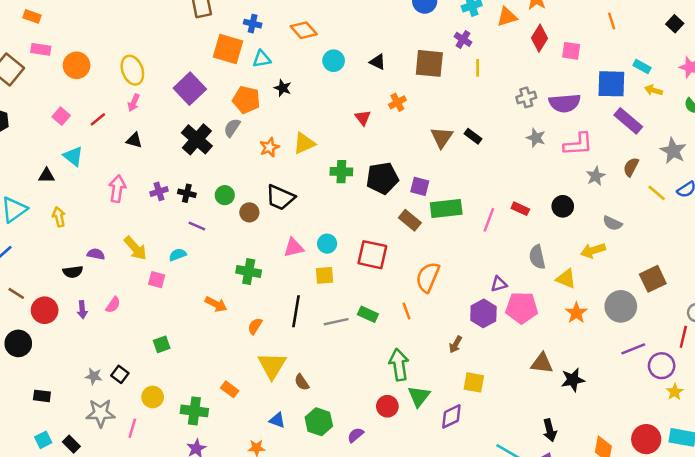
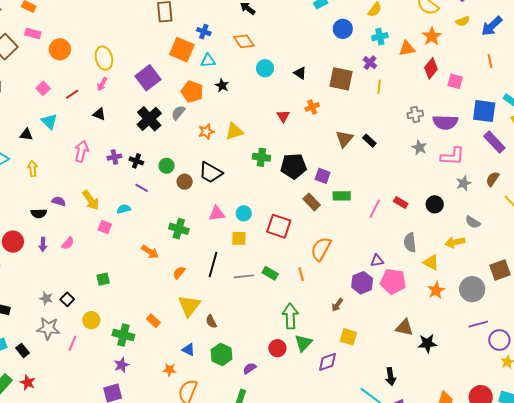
green rectangle: (446, 208) -> (342, 196), size x0.7
black arrow: (550, 430) -> (391, 377), moved

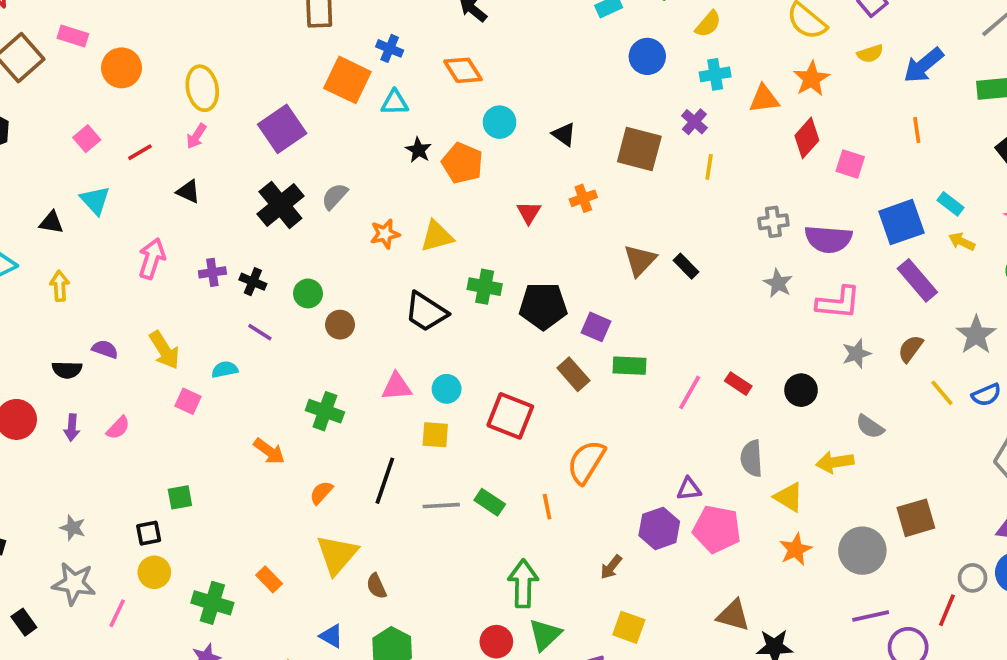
orange pentagon: (192, 92) -> (462, 163), moved
blue square: (484, 111) -> (901, 222), turned -30
black trapezoid: (211, 173) -> (426, 312), moved
black square: (67, 299) -> (149, 533), moved, turned 32

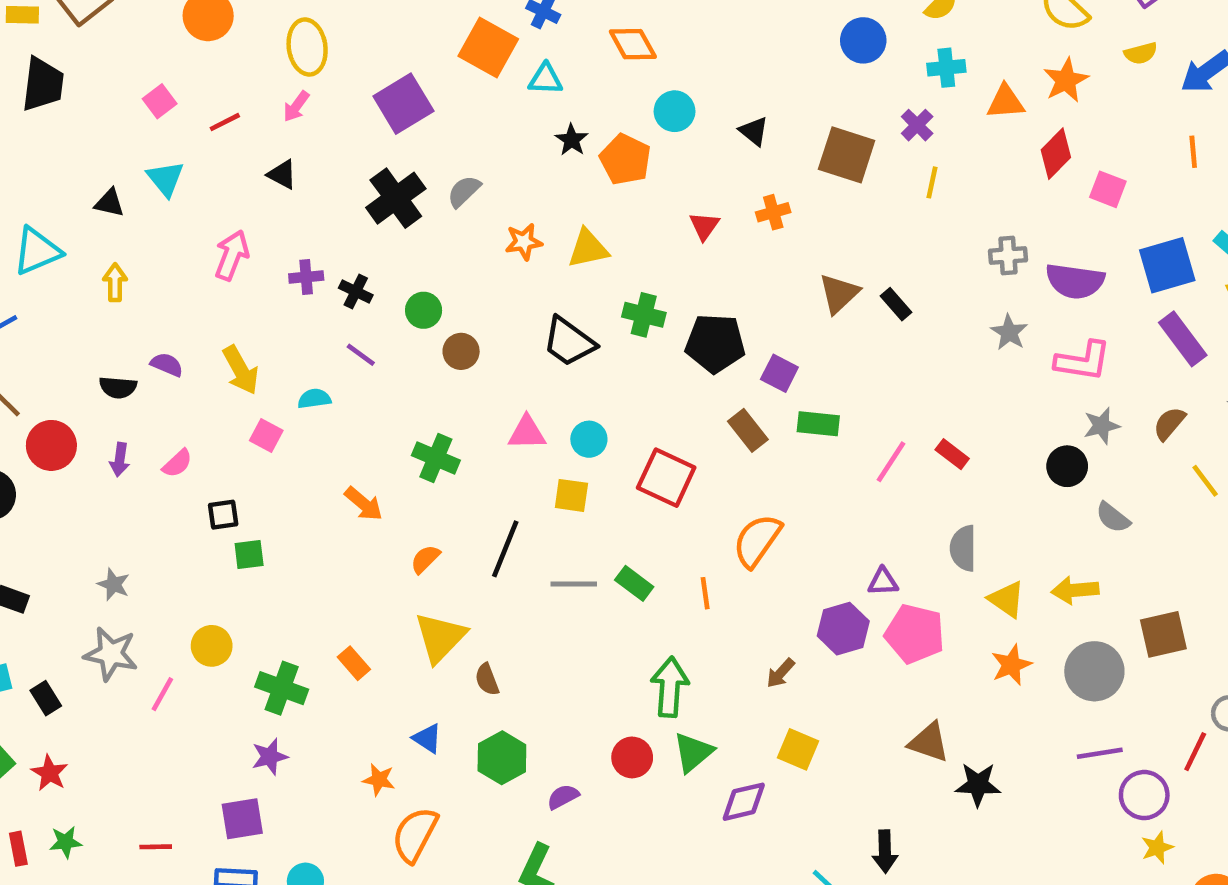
black circle: (801, 390) -> (1067, 466), moved
yellow arrow: (835, 462) -> (1075, 590), moved
black square: (149, 533) -> (223, 515), moved

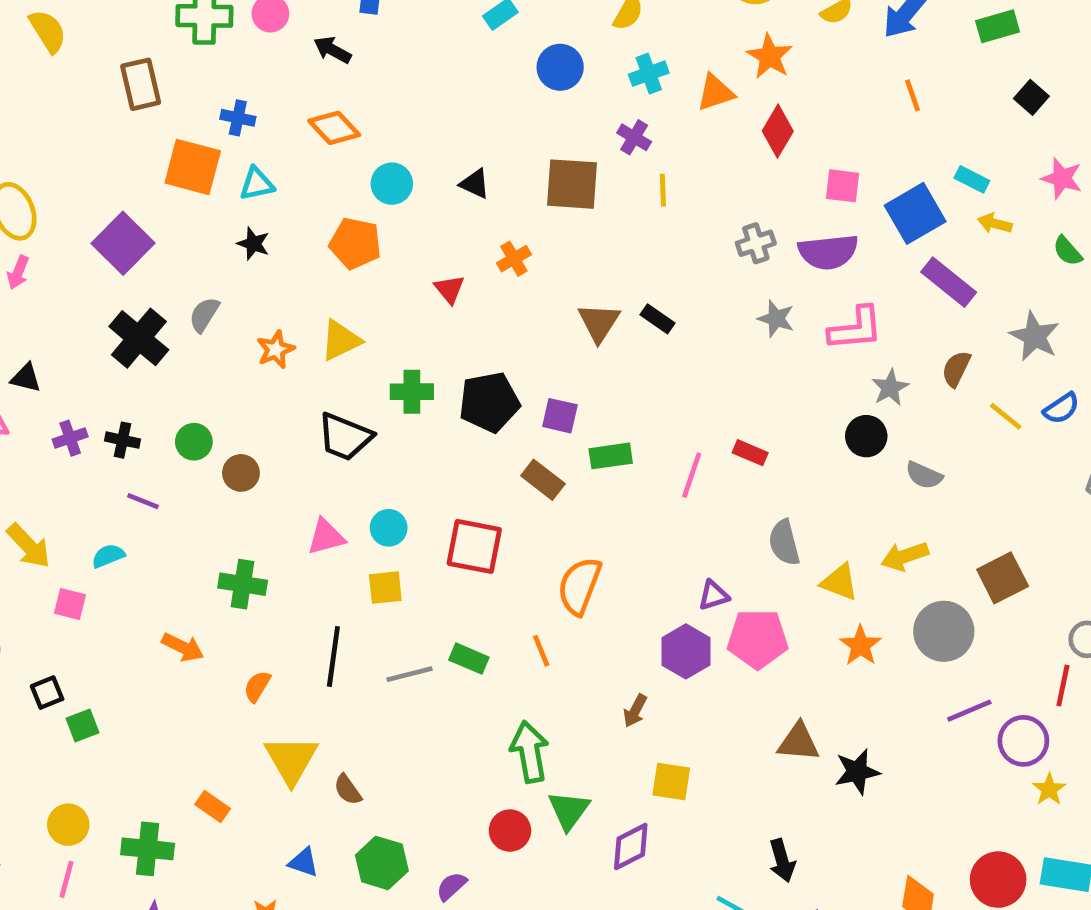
black star: (572, 140) -> (253, 244), moved
black triangle: (282, 175) -> (26, 378), moved
pink square: (1108, 189) -> (842, 186), moved
pink line: (162, 694) -> (67, 879), moved

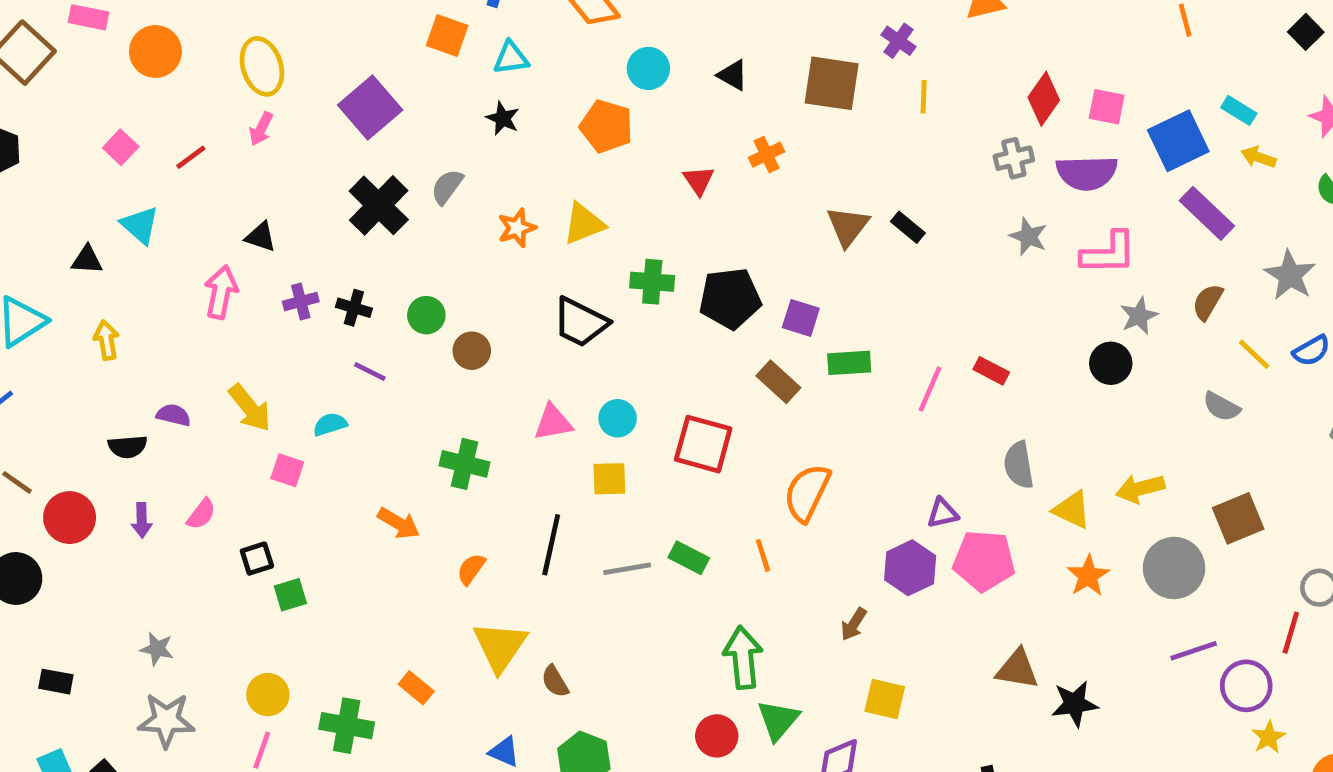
red diamond: (778, 131) -> (1044, 99), moved
orange square: (193, 167) -> (447, 36), size x0.7
gray semicircle: (924, 475) -> (1221, 407), moved

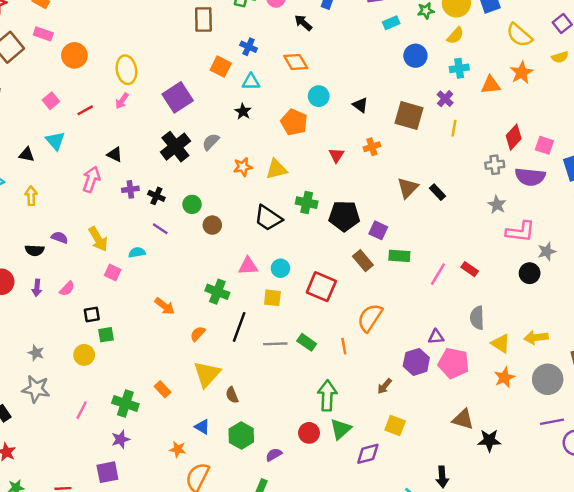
pink L-shape: (1109, 253) -> (520, 232), moved
green cross: (464, 464) -> (217, 292), moved
yellow circle: (268, 695) -> (84, 355), moved

